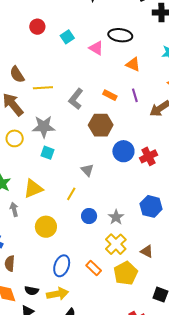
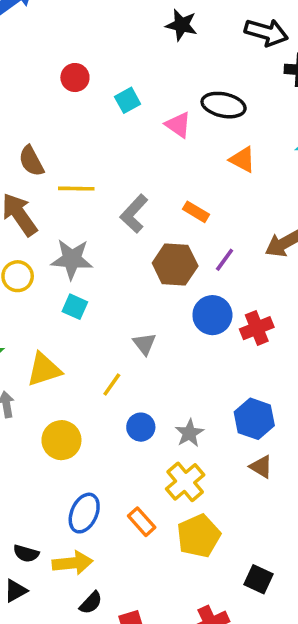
purple line: (135, 95) -> (225, 260), moved, turned 48
brown triangle: (147, 251) -> (261, 467), moved

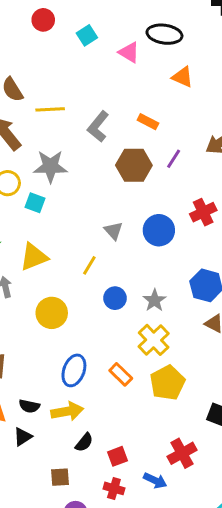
cyan square: (75, 307) -> (35, 203), moved
blue circle: (212, 315) -> (159, 230), moved

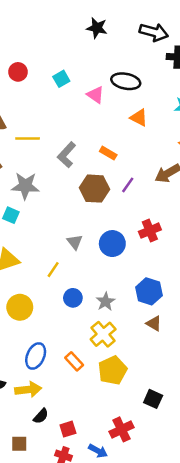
red circle: (43, 20) -> (18, 72), moved

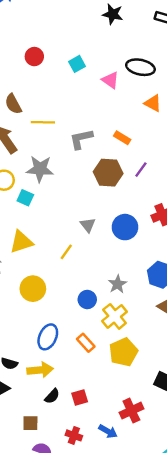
gray L-shape: (67, 155) -> (81, 139), turned 35
blue circle: (73, 298) -> (87, 299), moved
red square: (68, 429) -> (80, 397), moved

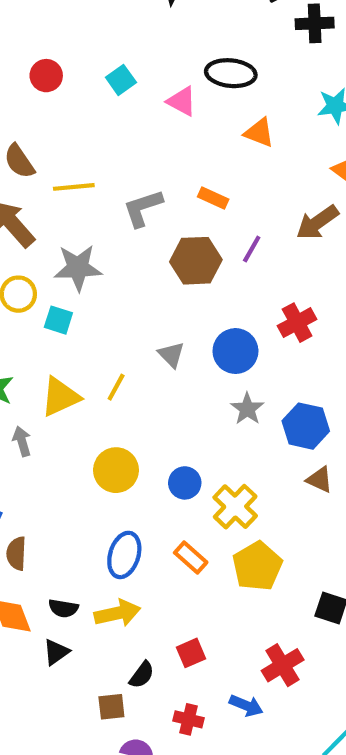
yellow line: (66, 252) -> (116, 387), moved
gray star: (117, 284) -> (247, 409), moved
yellow circle: (33, 289) -> (116, 470), moved
black semicircle: (52, 396) -> (142, 675), moved

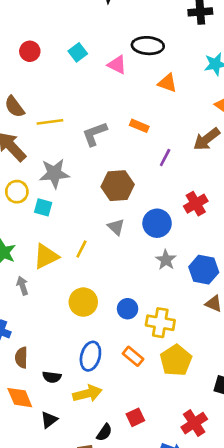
brown hexagon: (196, 261) -> (118, 186), moved
yellow cross: (235, 507) -> (160, 323), turned -32
black semicircle: (63, 608) -> (52, 377), moved

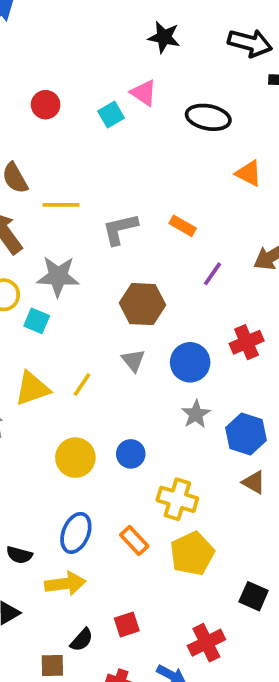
pink triangle: (117, 65) -> (144, 93), moved
orange triangle: (167, 83) -> (249, 173), moved
blue circle: (128, 309) -> (131, 454), moved

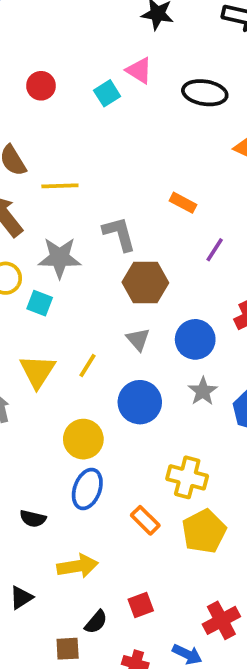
gray L-shape: (120, 229) -> (119, 234), moved, turned 90
yellow triangle: (32, 389) -> (38, 371), turned -36
blue circle: (131, 454) -> (140, 402), moved, size x1.5
blue ellipse: (76, 533) -> (87, 489), moved
black semicircle: (19, 555) -> (33, 519), moved

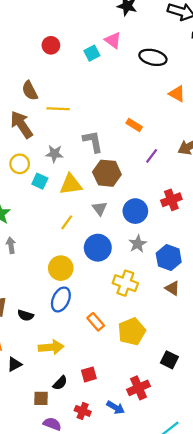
gray star: (60, 258) -> (54, 154), size x0.7
yellow triangle: (38, 371) -> (71, 184), moved, turned 45
yellow cross: (187, 477) -> (125, 283), moved

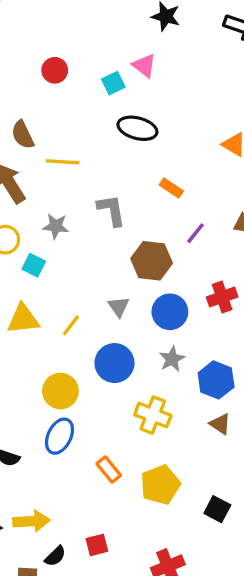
black ellipse: (153, 57) -> (137, 128), moved
brown hexagon: (107, 173) -> (152, 261), moved
yellow triangle: (71, 184) -> (23, 319), moved
yellow arrow: (51, 347) -> (31, 521), moved
black square: (169, 360) -> (217, 509), moved

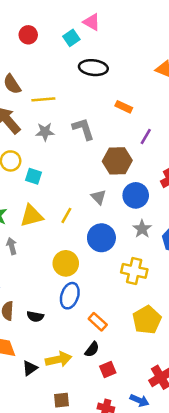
gray star: (56, 226) -> (45, 132), moved
orange rectangle: (109, 469) -> (98, 322), moved
black semicircle: (55, 556) -> (92, 349), moved

